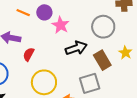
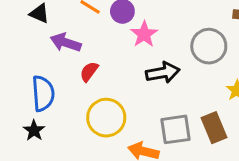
brown rectangle: (102, 60) -> (214, 128), moved

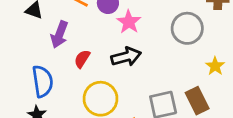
purple arrow: (66, 42) -> (59, 34), turned -84
black arrow: (163, 73) -> (126, 57), moved

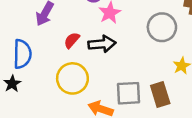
red semicircle: (82, 59) -> (72, 40), moved

